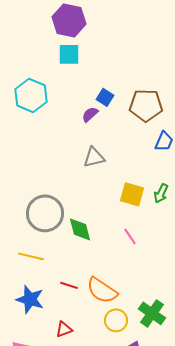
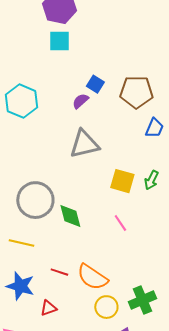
cyan hexagon: (31, 95) -> (21, 101), moved
gray triangle: (94, 157) -> (84, 144), size x1.4
green cross: (152, 313) -> (142, 300), turned 32
red triangle: (64, 329) -> (48, 308), moved

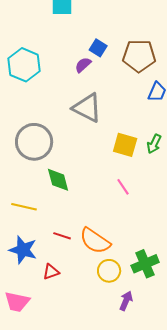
gray triangle: (84, 144) -> (87, 108), turned 40
gray circle: (35, 200) -> (34, 142), moved
green diamond: (70, 216) -> (58, 180), moved

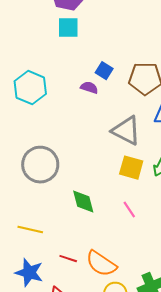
purple semicircle: (83, 65) -> (89, 88), turned 60
gray triangle: (87, 108) -> (126, 131), moved
green diamond: (58, 180) -> (83, 202), moved

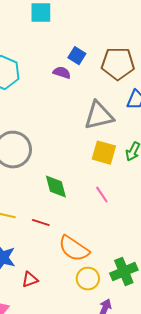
gray triangle: (126, 131) -> (99, 116), turned -40
red line: (68, 259) -> (41, 223), moved

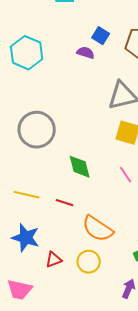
yellow circle: (88, 279) -> (89, 262), moved

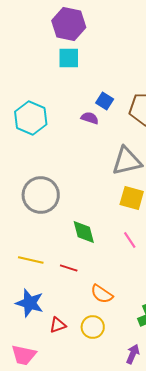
orange semicircle: (98, 229) -> (102, 294), size x0.7

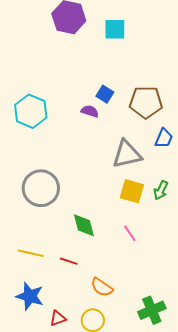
cyan square: (69, 58) -> (115, 29), moved

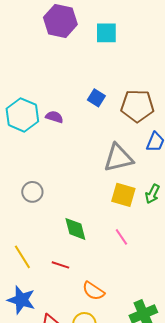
purple semicircle: (90, 111) -> (54, 117), moved
gray circle: (41, 188) -> (32, 192), size x0.6
yellow line: (31, 253) -> (22, 257), turned 45

